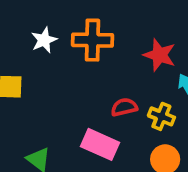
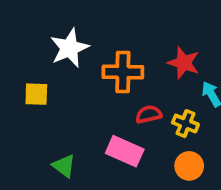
white star: (44, 40) -> (69, 48), size x1.5
orange cross: (92, 40) -> (123, 72), moved

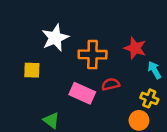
yellow cross: (185, 124) -> (149, 98), moved
pink rectangle: (125, 151) -> (82, 93), moved

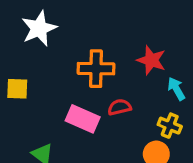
white star: (55, 38) -> (39, 28), moved

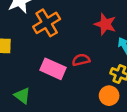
orange cross: (96, 69) -> (47, 23), moved, turned -32

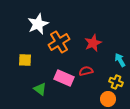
red star: (105, 24) -> (93, 43), moved, turned 30
green triangle: (22, 96) -> (40, 89), moved

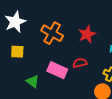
white star: (38, 24) -> (15, 22), moved
orange cross: (59, 42) -> (52, 33), turned -30

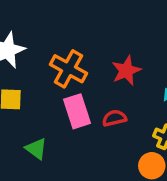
pink rectangle: (57, 70) -> (77, 111), moved, turned 48

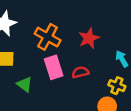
green triangle: (36, 149) -> (24, 84), moved

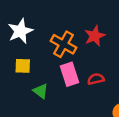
red star: (89, 38) -> (95, 36), moved

